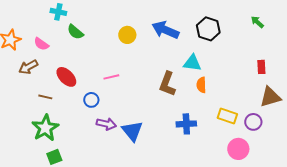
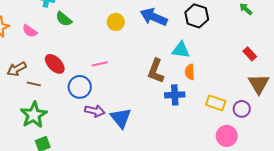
brown arrow: (28, 67) -> (17, 69), moved
red rectangle: (261, 67) -> (250, 54), turned -40
brown triangle: (270, 97) -> (259, 84), turned -45
blue circle: (91, 100) -> (80, 87), size x1.5
blue cross: (186, 124) -> (175, 95), moved

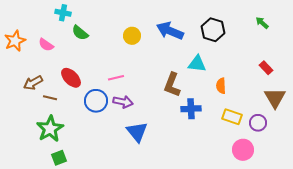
orange semicircle: (190, 72) -> (221, 86), moved
purple arrow: (95, 111) -> (123, 102), moved

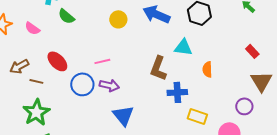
yellow rectangle: (232, 117) -> (197, 116), moved

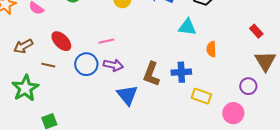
brown L-shape: (158, 68) -> (151, 74), moved
brown line: (36, 81) -> (48, 65), moved
green star: (36, 112) -> (25, 88), moved

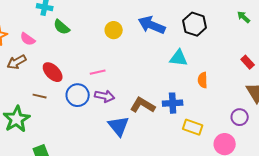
brown arrow: (23, 46) -> (17, 62), moved
brown L-shape: (151, 74) -> (143, 105), turned 100

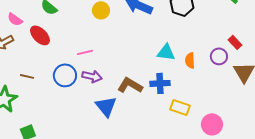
cyan triangle: (179, 58) -> (166, 52), moved
red ellipse: (53, 72) -> (40, 35), moved
purple circle: (240, 117) -> (219, 56), moved

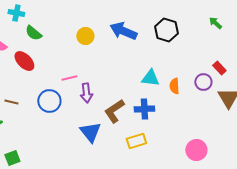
purple arrow: (92, 76) -> (86, 93), moved, turned 72
brown L-shape: (130, 85) -> (114, 111), turned -65
yellow rectangle: (180, 107) -> (136, 141), moved, turned -36

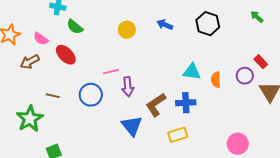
blue arrow: (123, 31) -> (165, 25), size x0.6

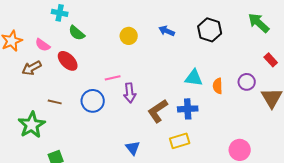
green arrow: (257, 17) -> (259, 23), size x1.6
red rectangle: (261, 62) -> (271, 60), moved
blue triangle: (132, 126) -> (133, 148), moved, size x0.7

